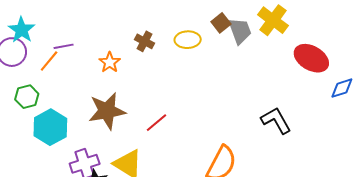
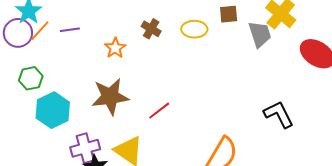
brown square: (221, 23) -> (229, 14), turned 30
gray trapezoid: (240, 31) -> (260, 34), moved
orange line: (49, 61) -> (40, 31), moved

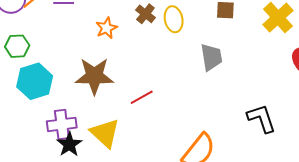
yellow ellipse: (194, 29) -> (174, 19), moved, turned 70
gray trapezoid: (260, 34) -> (211, 57), moved

